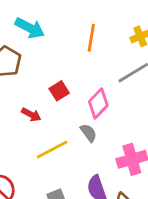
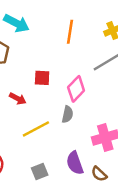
red square: (59, 91) -> (42, 78), turned 35
gray semicircle: (88, 133) -> (68, 114), turned 49

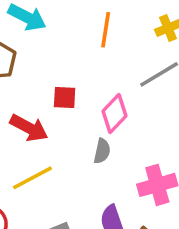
red arrow: (18, 99) -> (29, 128), size x1.5
yellow line: (36, 129) -> (32, 178), moved

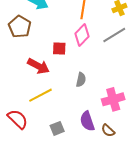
pink diamond: (114, 114) -> (82, 35), moved

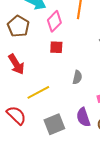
pink diamond: (82, 35) -> (54, 21), moved
red arrow: (38, 66) -> (16, 64), moved, turned 30
gray square: (57, 128) -> (54, 124), size x1.5

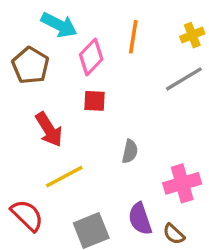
red arrow: (16, 64) -> (49, 129), moved

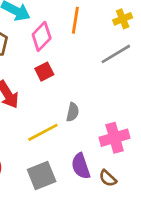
red square: (95, 101) -> (44, 72), turned -30
yellow line: (64, 177) -> (43, 132), moved

